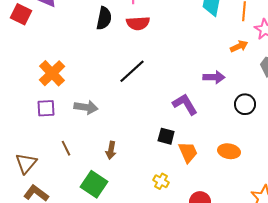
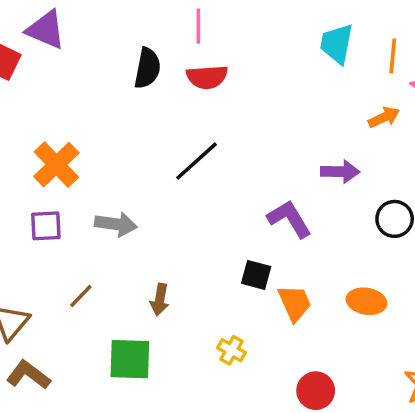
brown line: (66, 148) -> (81, 296), turned 70
yellow cross: (161, 181) -> (232, 350), moved
green square: (94, 184) -> (130, 359), turned -32

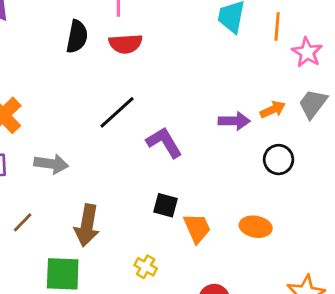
orange arrow: (384, 117) -> (273, 109), moved
purple L-shape: (289, 219) -> (164, 142), moved
brown arrow: (160, 300) -> (87, 225), size x1.6

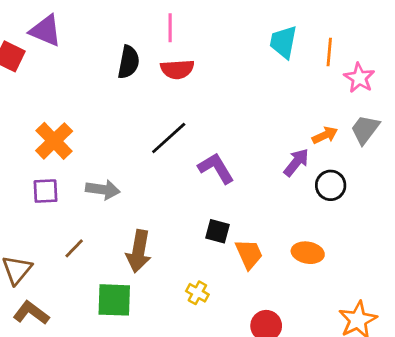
purple arrow: (234, 121) -> (296, 162), moved, turned -52

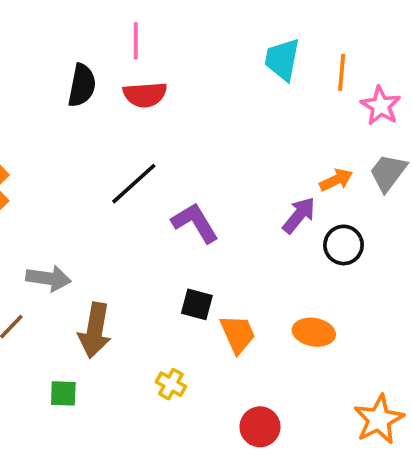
gray arrow: (103, 190) -> (48, 278), moved
green square: (114, 300) -> (63, 393), size x0.6

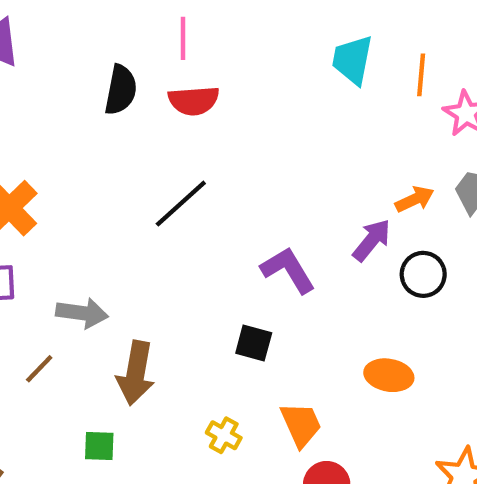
purple L-shape: (195, 223) -> (288, 270), moved
orange trapezoid: (238, 334) -> (301, 425), moved

